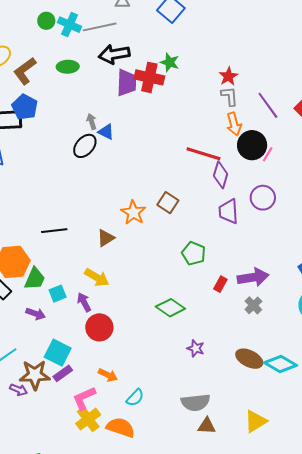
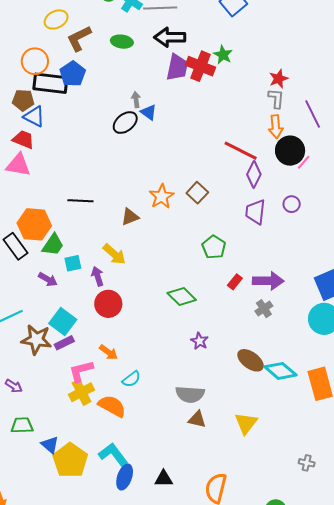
purple circle: (263, 198) -> (292, 204), size x0.7
purple arrow: (19, 390) -> (14, 386), moved
yellow triangle: (256, 421) -> (246, 423), turned -30

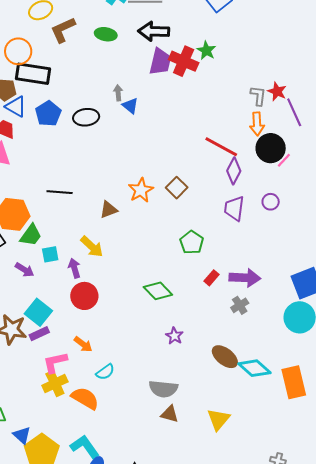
blue pentagon: (73, 74) -> (48, 114), moved
red star: (279, 79) -> (277, 91), moved, turned -30
black ellipse: (125, 123) -> (86, 117), moved, turned 30

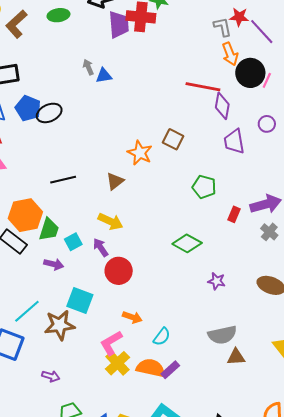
blue triangle: (130, 106) -> (104, 76), turned -30
black ellipse: (86, 117) -> (49, 113), moved
purple rectangle: (39, 334) -> (170, 370), moved

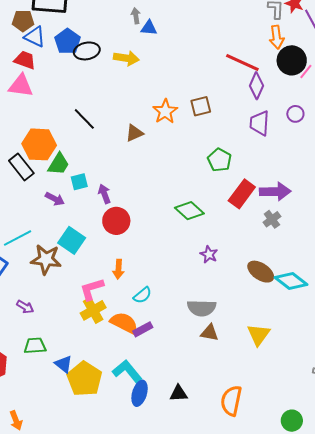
brown square: (173, 139) -> (201, 106), turned 35
black line: (63, 180) -> (84, 119), turned 45
red rectangle: (234, 214) -> (242, 194), size x1.8
yellow arrow: (111, 221) -> (126, 58), moved, turned -30
orange arrow: (132, 317) -> (118, 269), turned 60

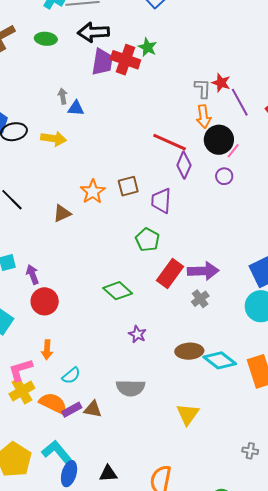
purple circle: (295, 114) -> (224, 176), moved
purple trapezoid: (260, 123) -> (161, 201), moved
brown ellipse: (261, 272) -> (189, 351), turned -36
brown triangle: (210, 333) -> (93, 409), moved

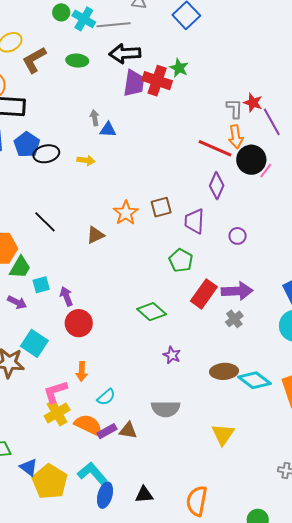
yellow arrow: (54, 139) -> (86, 160), size x0.7
red line: (170, 142) -> (215, 148), moved
purple circle: (224, 176) -> (238, 236), moved

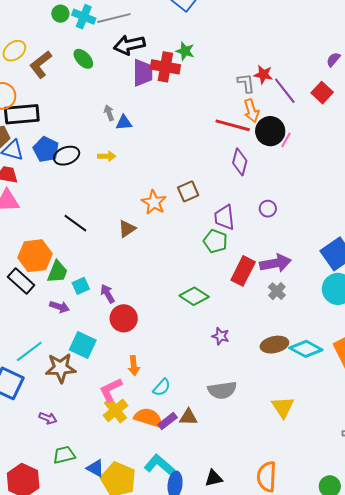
green ellipse: (77, 61) -> (83, 59), turned 50
purple trapezoid: (194, 221) -> (224, 217), moved

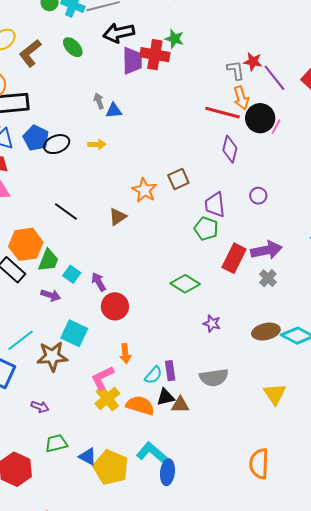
cyan square: (81, 286) -> (72, 274), turned -30
purple rectangle: (168, 421) -> (170, 371), moved, turned -60
black triangle: (214, 478) -> (166, 397), moved

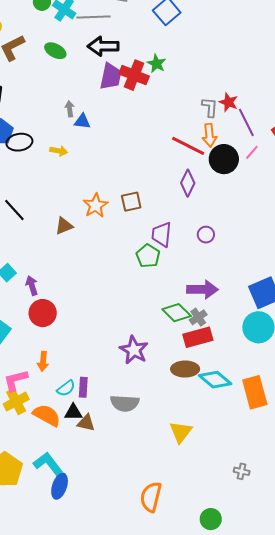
green ellipse: (73, 47) -> (55, 51), turned -30
pink line: (276, 127) -> (252, 152), moved
red rectangle: (234, 258) -> (198, 337), moved, turned 36
green diamond: (185, 284) -> (177, 313), moved
purple star: (212, 323) -> (134, 350), size x1.6

